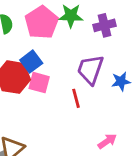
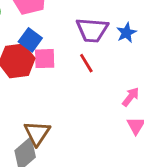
purple trapezoid: (90, 70) -> (92, 30), turned -88

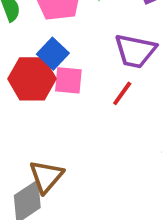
red line: (86, 63) -> (122, 93), turned 60

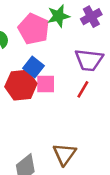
brown triangle: (46, 176) -> (64, 154), moved

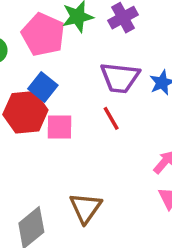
pink square: (46, 84) -> (59, 127), moved
red line: (83, 89) -> (111, 118), turned -60

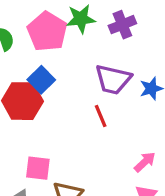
pink square: (59, 127) -> (38, 168), moved

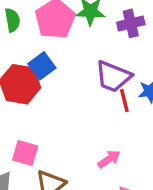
red line: (101, 116) -> (124, 100), moved
pink arrow: (145, 162) -> (109, 159), moved

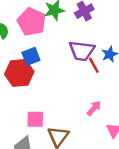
blue square: (42, 66) -> (31, 56), turned 30

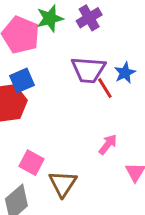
pink square: (35, 119) -> (32, 163), turned 30

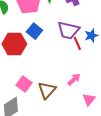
blue square: (22, 80) -> (34, 31), moved, turned -35
brown triangle: (63, 184) -> (47, 90), moved

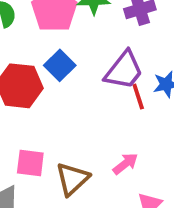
purple trapezoid: (68, 30) -> (124, 70), turned -70
pink square: (24, 84) -> (30, 163), turned -35

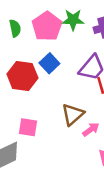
brown triangle: (72, 179) -> (73, 114), moved

